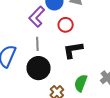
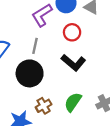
black L-shape: (73, 50) -> (73, 63), turned -145

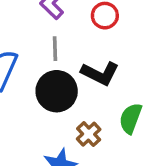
black L-shape: (73, 63) -> (100, 73), moved

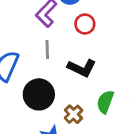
black circle: (57, 91) -> (39, 94), moved

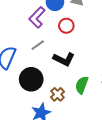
gray line: (47, 50) -> (38, 45), turned 56

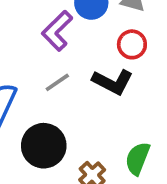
red circle: (66, 26) -> (132, 44), moved
black L-shape: (64, 59) -> (113, 82), moved

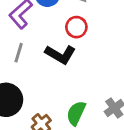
gray line: (57, 82) -> (19, 53), turned -42

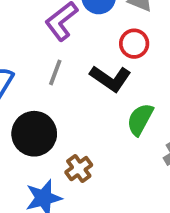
green semicircle: (76, 113) -> (140, 119), moved

